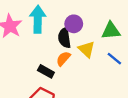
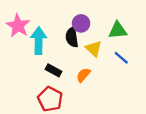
cyan arrow: (38, 19) -> (39, 41), moved
orange semicircle: (63, 59) -> (83, 75), moved

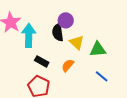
green triangle: (118, 30) -> (98, 49), moved
blue line: (121, 58) -> (102, 76), moved

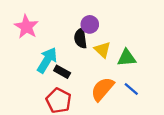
cyan arrow: (29, 35) -> (47, 60), moved, turned 30
orange semicircle: (68, 65) -> (102, 89), moved, size x1.6

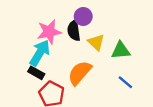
pink star: (26, 27) -> (49, 32), moved, turned 30
black rectangle: (62, 72) -> (36, 73), moved
orange semicircle: (102, 89) -> (80, 73), moved

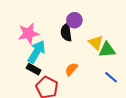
pink star: (49, 32) -> (28, 33), moved
yellow triangle: (96, 42) -> (96, 43), moved
orange semicircle: (80, 73) -> (71, 69), size x0.6

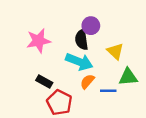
green triangle: (107, 50) -> (128, 77), moved
cyan arrow: (37, 52) -> (79, 62), moved, turned 80
blue line: (111, 77) -> (108, 91), moved, turned -40

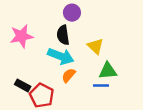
purple circle: (91, 26) -> (72, 13), moved
black rectangle: (44, 82) -> (23, 85), moved
blue line: (108, 91) -> (101, 85), moved

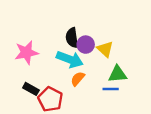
purple circle: (72, 13) -> (86, 45), moved
pink star: (22, 36) -> (26, 53), moved

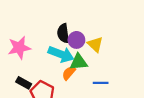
green triangle: (118, 74) -> (79, 62), moved

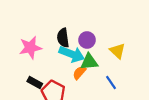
black semicircle: (63, 33) -> (63, 38), moved
yellow triangle: (95, 44) -> (117, 51), moved
blue line: (101, 83) -> (111, 82), turned 56

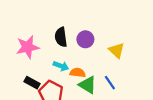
cyan arrow: (72, 54) -> (61, 66), moved, size x0.6
green triangle: (89, 62) -> (88, 85), moved, turned 36
orange semicircle: (79, 73) -> (78, 73), turned 56

